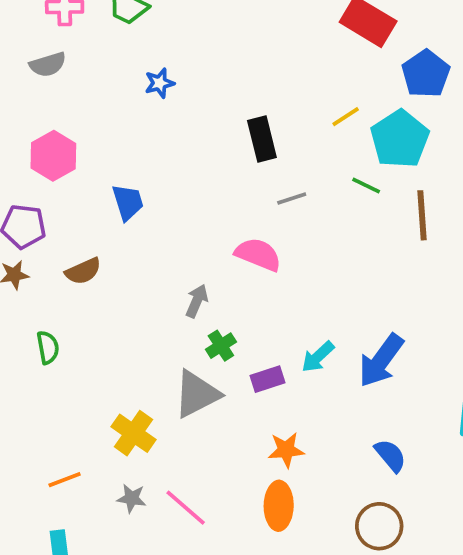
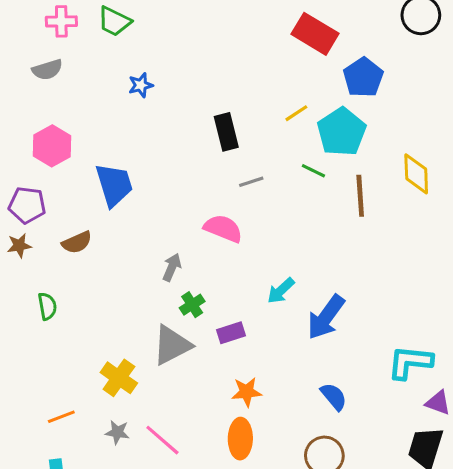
blue trapezoid: (128, 202) -> (114, 185), size x1.4
cyan arrow: (318, 357) -> (281, 291), moved

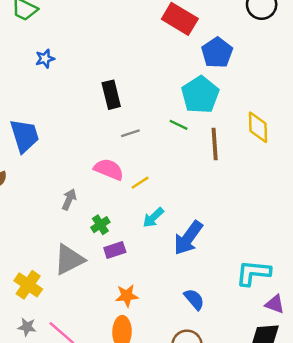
yellow line: (296, 113) -> (140, 183), moved
green cross: (192, 305) -> (100, 225), moved

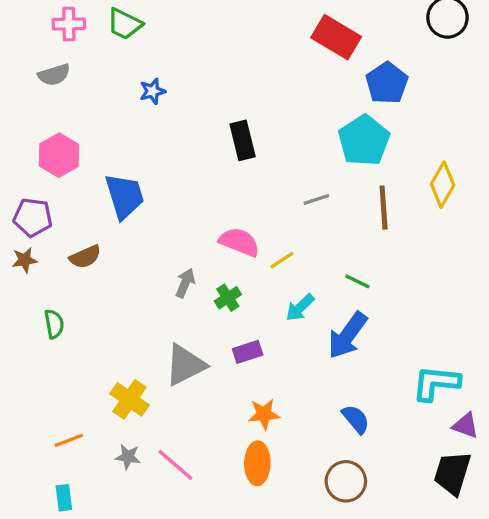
green line: (179, 125) -> (357, 281), moved
yellow diamond: (258, 127) -> (443, 185), turned 32
gray line: (130, 133) -> (316, 199), moved
green cross: (100, 225) -> (228, 298), moved

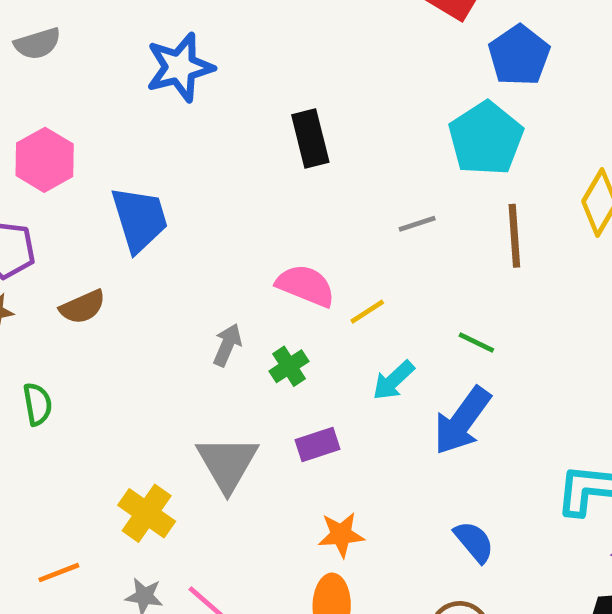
blue star: (152, 91) -> (180, 67), size x1.8
gray triangle: (185, 365) -> (227, 463), turned -33

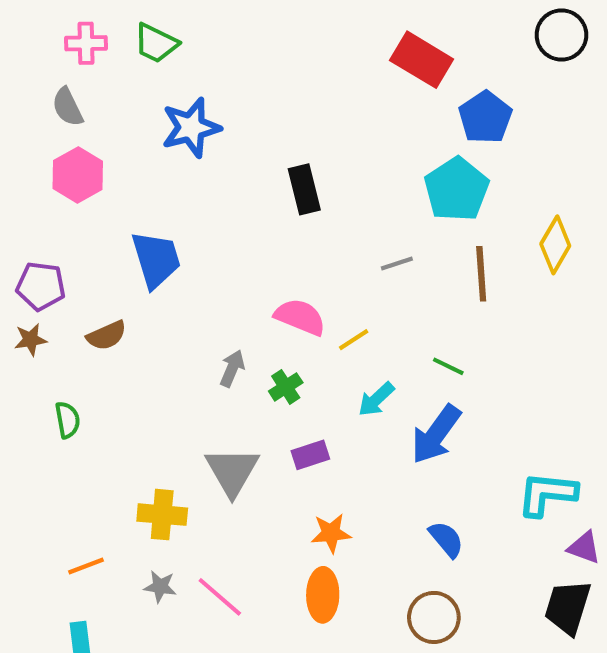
gray semicircle: (38, 44) -> (68, 107), turned 81
pink hexagon: (45, 160) -> (78, 175), moved
yellow cross: (147, 513) -> (162, 515), turned -30

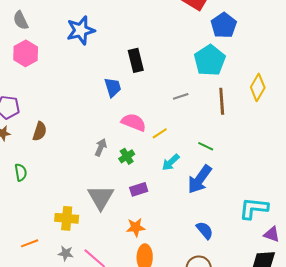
blue trapezoid: (156, 259) -> (113, 87), moved, size x0.7
brown semicircle: (107, 335) -> (40, 131), turned -48
orange star: (331, 533) -> (136, 227), moved

